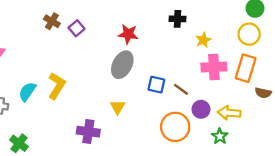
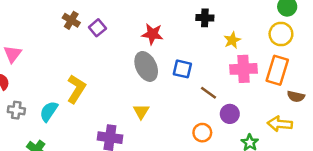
gray ellipse: (122, 65) -> (146, 66), turned -52
blue square: (156, 85) -> (182, 69), moved
cyan semicircle: (27, 92) -> (49, 111), moved
yellow arrow: (229, 113) -> (280, 124), moved
orange circle: (175, 127) -> (202, 133), size x0.6

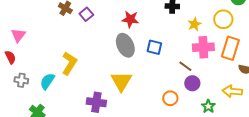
yellow circle: (281, 34) -> (223, 19), moved
brown line: (209, 93) -> (185, 66), moved
yellow triangle: (141, 111) -> (121, 81), size x1.6

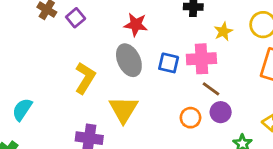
pink cross: (203, 47) -> (201, 59), moved
yellow L-shape: (69, 63) -> (85, 78), moved
orange circle: (170, 98) -> (190, 118), moved

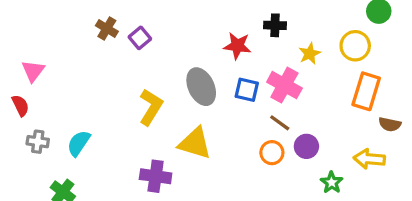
red star: (136, 25) -> (237, 46), moved
pink cross: (201, 59) -> (284, 85), turned 32
brown line: (211, 89) -> (280, 123), moved
yellow triangle: (123, 109) -> (195, 143), turned -44

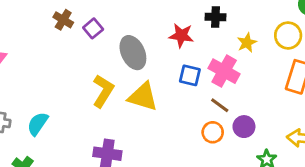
gray ellipse: (201, 87) -> (133, 53), moved
yellow triangle: (195, 143) -> (143, 97), moved

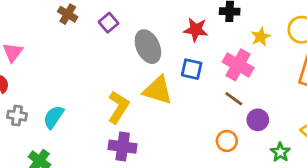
brown cross: (63, 20) -> (68, 14), moved
blue square: (190, 75) -> (192, 69), moved
yellow L-shape: (103, 91) -> (118, 107), moved
orange circle: (213, 132) -> (227, 141), moved

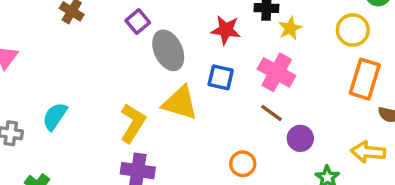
purple square: (108, 23) -> (138, 22), moved
yellow star: (261, 37) -> (290, 28), moved
cyan semicircle: (54, 117) -> (55, 116), moved
orange circle: (227, 141) -> (243, 164), moved

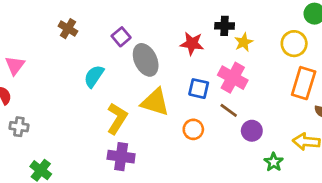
blue square: (221, 77) -> (199, 89), moved
cyan semicircle: (55, 116) -> (94, 76), moved
orange circle: (243, 164) -> (193, 129), moved

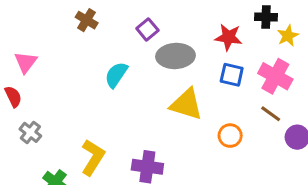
gray ellipse: (146, 60) -> (175, 56), turned -68
blue square: (199, 89) -> (232, 75), moved
yellow L-shape: (117, 118) -> (93, 157), moved
gray cross: (19, 127) -> (30, 132), turned 30

